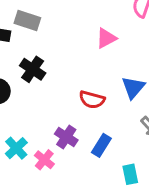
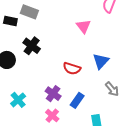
pink triangle: (106, 38) -> (83, 26), turned -42
pink cross: (44, 160) -> (52, 116), moved

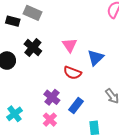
pink triangle: (83, 26) -> (70, 45), moved
blue triangle: (101, 61) -> (96, 58), moved
cyan cross: (18, 100) -> (14, 114), moved

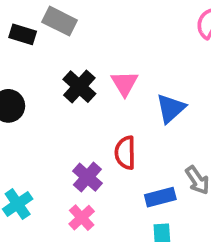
black cross: (33, 47) -> (79, 87), moved
red semicircle: (72, 73) -> (125, 153), moved, turned 66
blue rectangle: (76, 106) -> (160, 197), moved, turned 35

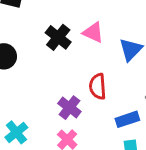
pink triangle: (124, 83) -> (93, 32), turned -30

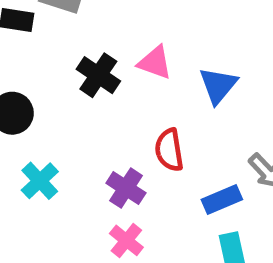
cyan cross: (16, 132) -> (40, 181), moved

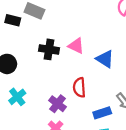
black cross: (98, 75) -> (49, 49), turned -30
blue triangle: (218, 85) -> (105, 59), turned -42

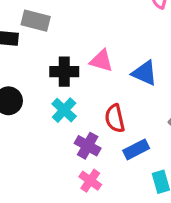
cyan cross: (17, 97) -> (64, 110), moved
blue rectangle: (102, 113) -> (136, 149), moved

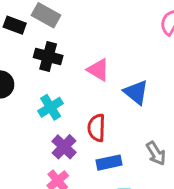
black cross: (64, 72) -> (48, 57), moved

